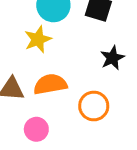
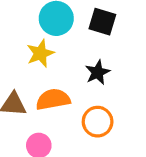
black star: (112, 58) -> (98, 72), moved

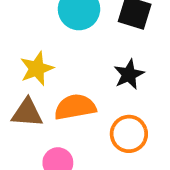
yellow star: (40, 53) -> (37, 69), moved

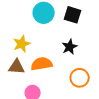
orange circle: (129, 134) -> (80, 78), moved

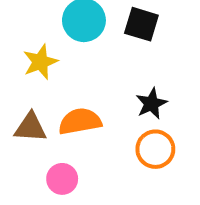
yellow star: (22, 44) -> (40, 62), moved
black star: (70, 47) -> (151, 104), moved

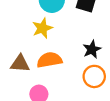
yellow star: (40, 62) -> (42, 28), moved

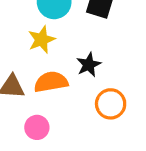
black star: (92, 49) -> (89, 65), moved

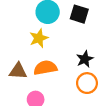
black star: (89, 65) -> (85, 59), moved

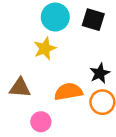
orange semicircle: (45, 68) -> (68, 92), moved

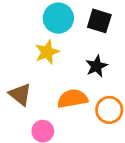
black star: (100, 73) -> (97, 66), moved
brown triangle: (20, 88) -> (20, 94), turned 35

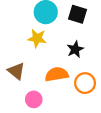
yellow star: (47, 52) -> (37, 38), turned 30

